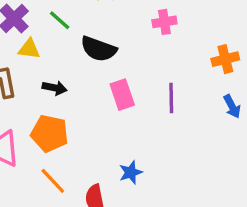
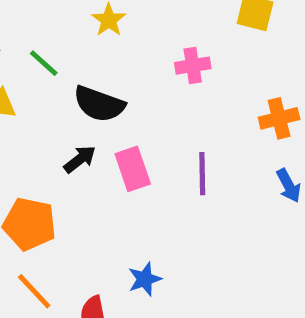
black arrow: (55, 88) -> (80, 159), moved, turned -50

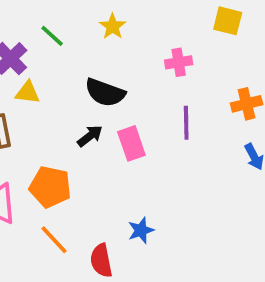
green line: (44, 63) -> (52, 36), moved
purple line: (202, 174) -> (186, 123), moved

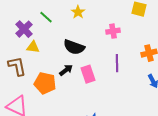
orange pentagon: (50, 187) -> (45, 83), moved

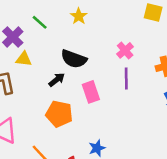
pink cross: (113, 31) -> (125, 50), moved, turned -32
black arrow: (66, 70) -> (57, 80), moved
orange pentagon: (45, 83) -> (59, 114), moved

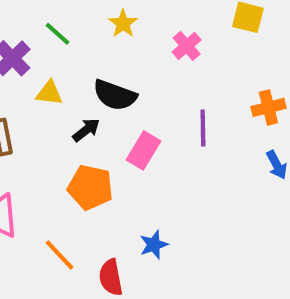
pink cross: (125, 50) -> (187, 46), moved
yellow triangle: (24, 59) -> (49, 93), moved
pink rectangle: (91, 92) -> (144, 150), turned 50

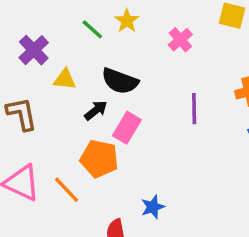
green line: (57, 34) -> (92, 29), moved
pink rectangle: (144, 150) -> (127, 128), moved
orange line: (60, 255) -> (66, 190), moved

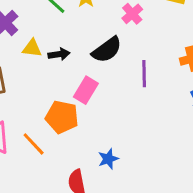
black semicircle: (120, 81) -> (107, 50), moved, turned -56
black arrow: (96, 110) -> (59, 54), moved, turned 30

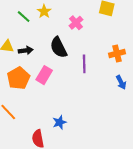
black semicircle: (107, 50) -> (59, 47), turned 100
orange pentagon: (62, 117) -> (18, 78), moved, turned 30

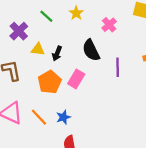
green line: (24, 17) -> (46, 16), moved
black arrow: (26, 50) -> (57, 53), turned 120
blue star: (60, 122) -> (63, 117), moved

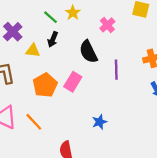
green line: (46, 16) -> (51, 17), moved
black arrow: (57, 53) -> (53, 39), moved
blue star: (63, 117) -> (100, 122), moved

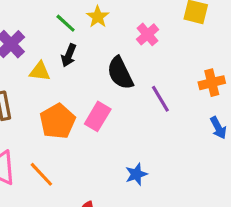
purple line: (116, 70) -> (160, 99), turned -30

